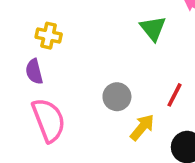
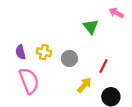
yellow cross: (49, 36) -> (44, 52), moved
gray circle: (117, 97) -> (69, 58), moved

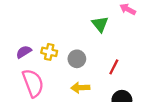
purple semicircle: (21, 52) -> (24, 52), turned 72
yellow arrow: (84, 85) -> (80, 88), moved, turned -133

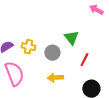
green triangle: (100, 24) -> (71, 38), moved

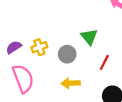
yellow cross: (28, 47) -> (39, 47), turned -32

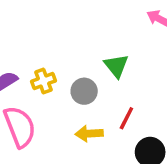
red line: (104, 62) -> (126, 118), moved

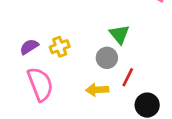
gray circle: (84, 91) -> (107, 58), moved

